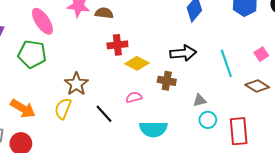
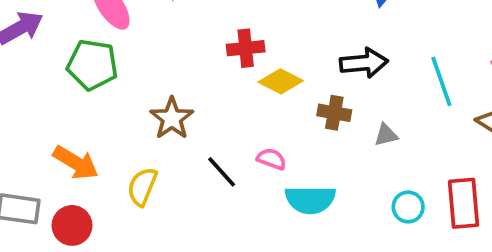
pink semicircle: (134, 97) -> (271, 159), moved, turned 35
gray triangle: (200, 100) -> (386, 135), moved
yellow semicircle: (63, 109) -> (142, 187), moved
cyan circle: (208, 120) -> (408, 207), moved

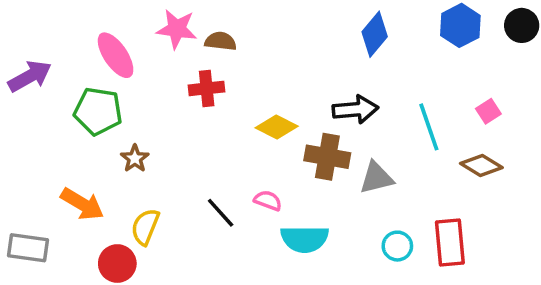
red cross: (246, 48) -> (207, 88), moved
brown cross: (334, 113) -> (327, 157), size x1.4
brown star: (172, 118) -> (135, 158), moved, size x0.7
gray triangle: (386, 135) -> (376, 178), size x1.5
red circle: (72, 225) -> (117, 264), moved

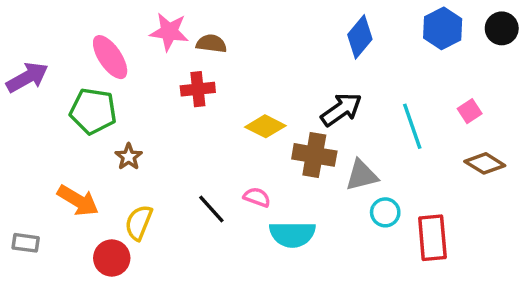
black arrow: (355, 109) -> (341, 109), turned -30
brown diamond: (481, 165) -> (485, 163), moved
cyan circle: (397, 246) -> (385, 212), moved
gray rectangle: (28, 248) -> (26, 243), size x0.7

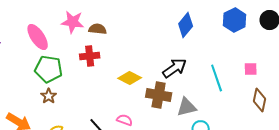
green pentagon: (93, 111) -> (49, 69), moved
pink square: (470, 111) -> (251, 69), turned 32
brown diamond: (485, 163) -> (260, 100), turned 70

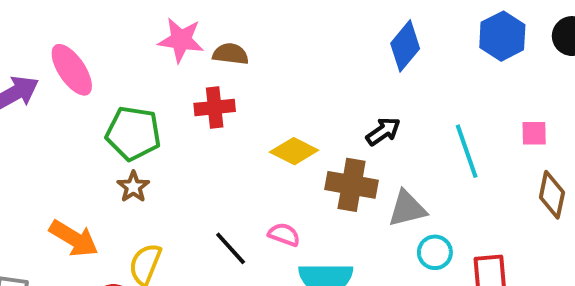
pink ellipse: (38, 37) -> (72, 70), moved
black arrow: (175, 68) -> (383, 131), size x0.7

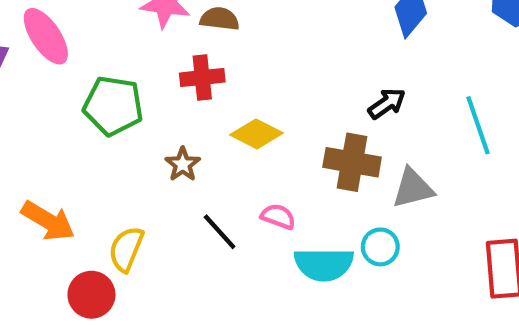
yellow diamond: (294, 151) -> (257, 134), moved
brown star: (133, 187) -> (183, 164), moved
cyan circle: (435, 252) -> (380, 247), moved

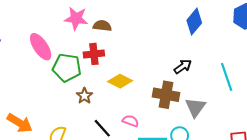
pink ellipse: (46, 36) -> (41, 47), moved
green pentagon: (113, 106) -> (67, 68), moved
gray triangle: (413, 188) -> (195, 107), turned -40

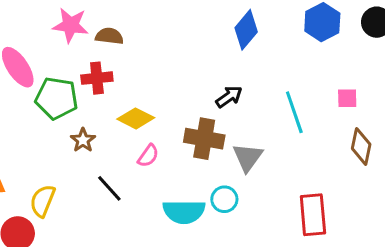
pink semicircle: (130, 121) -> (148, 156), moved, turned 105

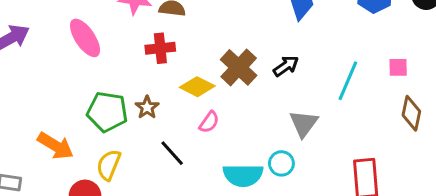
green pentagon: (57, 98) -> (107, 112), moved
cyan line: (294, 112) -> (348, 81), turned 42
brown cross: (204, 139) -> (239, 67), moved, turned 33

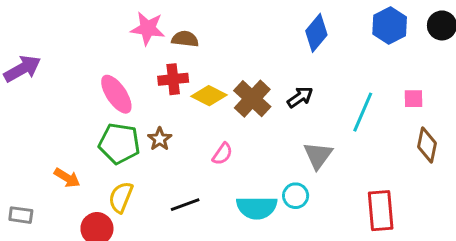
pink ellipse: (85, 38) -> (116, 94), moved
yellow diamond: (197, 87) -> (209, 96), moved
orange arrow: (55, 146) -> (67, 178), size x0.7
black line: (172, 153) -> (185, 205), moved, turned -68

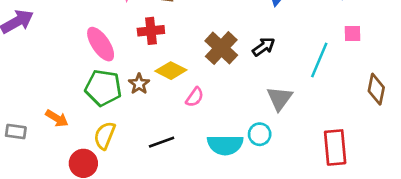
yellow diamond: (209, 96) -> (171, 71), moved
pink square: (414, 99) -> (352, 33), moved
gray rectangle: (21, 215) -> (16, 132), moved

